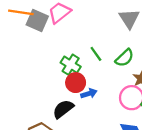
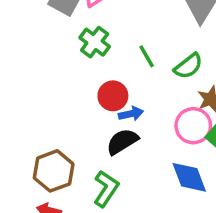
green cross: (71, 65) -> (95, 42), moved
black semicircle: (63, 109) -> (122, 142), moved

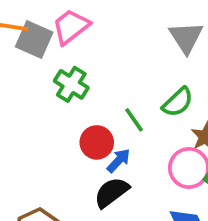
green line: (147, 56) -> (134, 120), moved
blue arrow: (131, 114) -> (119, 161), turned -30

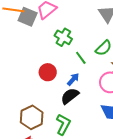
green cross: (71, 84) -> (63, 37), moved
red circle: (97, 142) -> (48, 72), moved

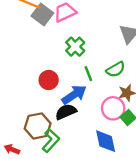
blue arrow: (73, 79) -> (74, 95), size x1.6
brown hexagon: (32, 117) -> (38, 126), moved

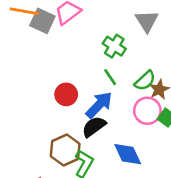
green cross: (75, 47) -> (114, 46), moved
green semicircle: (116, 69) -> (145, 81), moved
blue diamond: (106, 141) -> (128, 154), moved

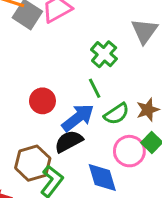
green semicircle: (145, 81) -> (117, 114), moved
pink circle: (147, 111) -> (129, 151), moved

